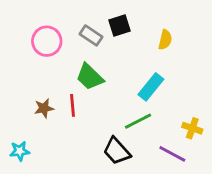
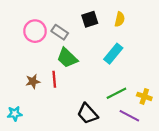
gray rectangle: (91, 35) -> (60, 32), moved
yellow semicircle: (165, 40) -> (120, 19), moved
cyan rectangle: (151, 87) -> (113, 54), moved
green line: (138, 121) -> (116, 93), moved

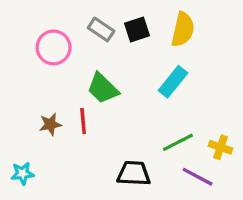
yellow semicircle: (120, 19) -> (183, 29), size x1.5
gray rectangle: (60, 32) -> (101, 29), moved
black trapezoid: (88, 114) -> (134, 173), turned 135

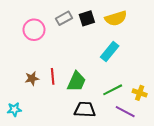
gray rectangle: (101, 29) -> (64, 18), turned -63
yellow semicircle: (183, 29) -> (116, 18), turned 60
green trapezoid: (103, 88) -> (76, 82), moved, turned -110

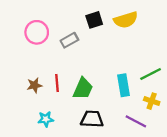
gray rectangle: (64, 18) -> (69, 40), moved
cyan rectangle: (110, 51) -> (123, 85), moved, turned -48
green line: (113, 90) -> (151, 74), moved
cyan star: (14, 109) -> (46, 119), moved

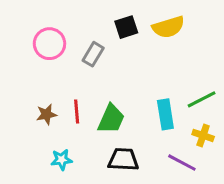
gray rectangle: (69, 40) -> (93, 54), turned -30

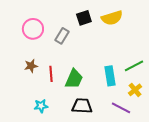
brown star: (46, 114) -> (31, 66), moved
yellow cross: (203, 135) -> (135, 90), turned 32

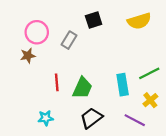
yellow semicircle: (112, 18) -> (139, 21), moved
brown star: (31, 66) -> (28, 56), moved
black trapezoid: (82, 106) -> (91, 118), turned -40

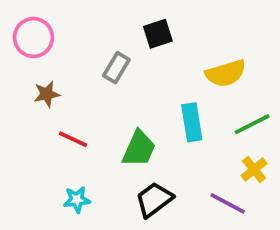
yellow semicircle: (139, 21) -> (226, 73), moved
pink circle: (37, 32) -> (33, 37), moved
red line: (57, 82) -> (73, 139), moved, turned -60
cyan rectangle: (123, 85) -> (192, 122), moved

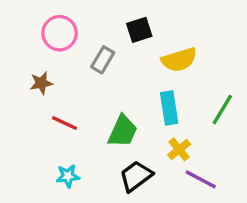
pink circle: (33, 37) -> (59, 33), moved
yellow semicircle: (226, 73) -> (179, 60), moved
green line: (252, 124) -> (222, 110), turned -32
yellow cross: (254, 169) -> (179, 149), moved

